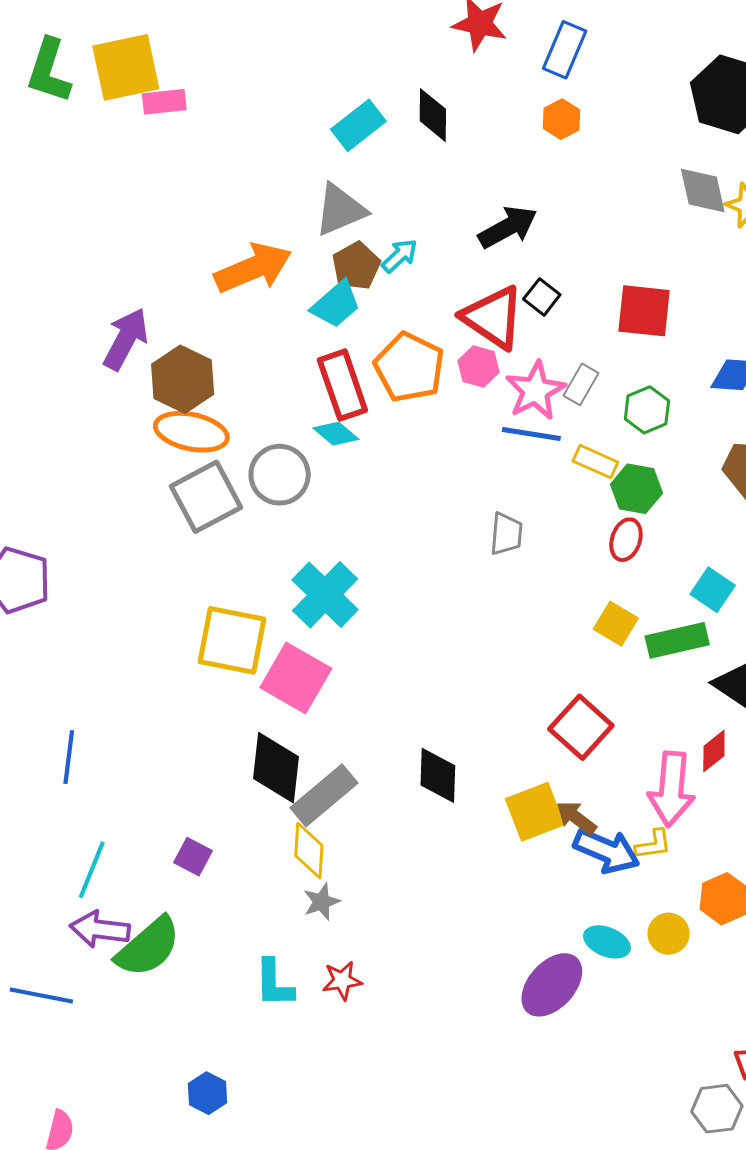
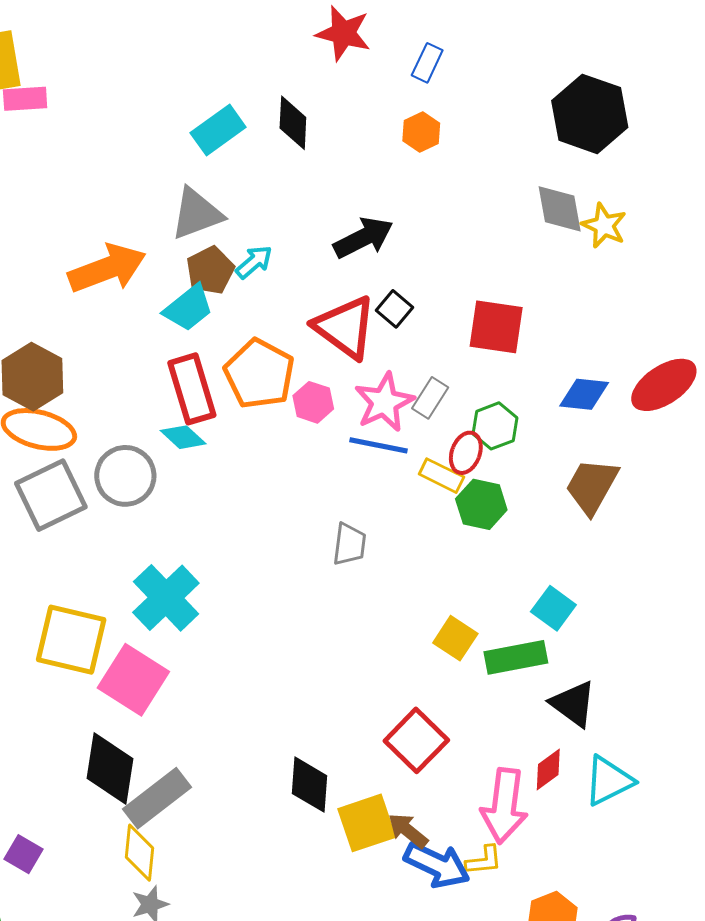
blue rectangle: (565, 50) -> (427, 63), size x0.7
pink hexagon: (479, 367) -> (313, 402), moved
red ellipse: (626, 540) -> (466, 453), moved
black diamond: (438, 775) -> (310, 785), moved

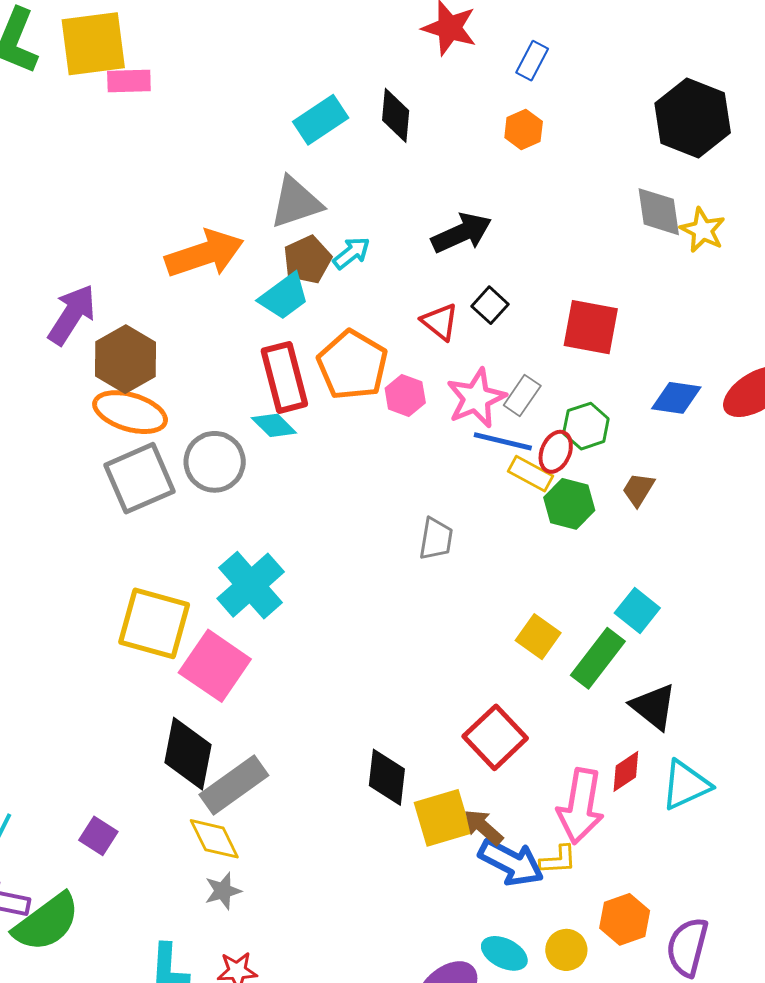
red triangle: (345, 327) -> (440, 322), size x0.6
blue line: (379, 445) -> (503, 441), moved
brown trapezoid: (592, 486) -> (638, 490), moved, size x0.6
green rectangle: (516, 657) -> (598, 658), turned -44
yellow diamond: (140, 853) -> (214, 839), turned -34

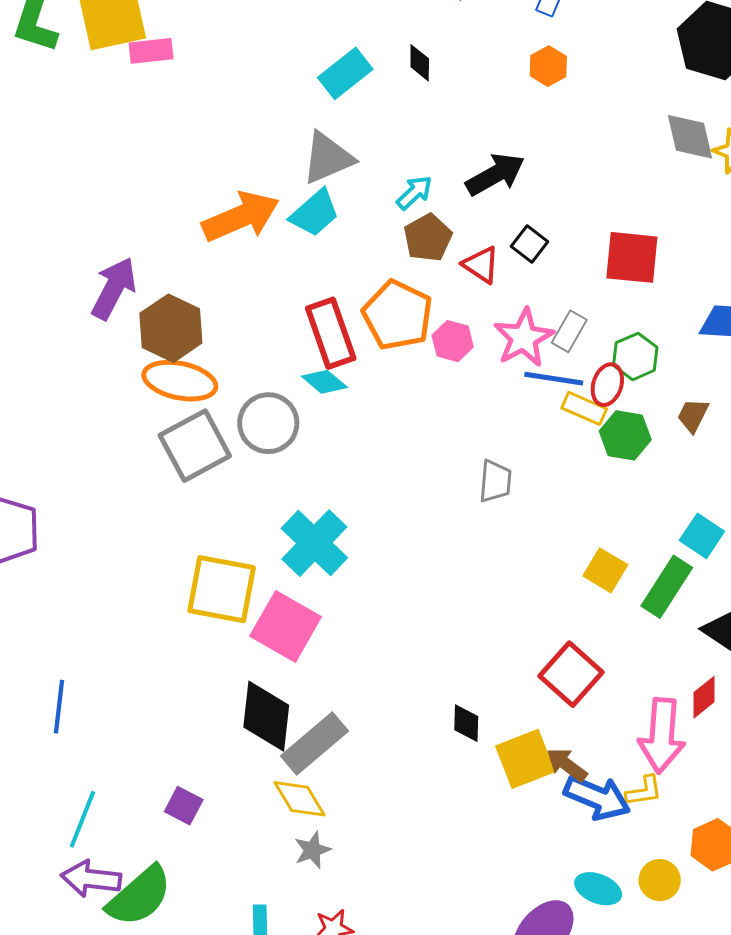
black diamond: (396, 115) -> (420, 63), size x0.7
cyan arrow: (351, 253) -> (414, 193), moved
brown pentagon: (307, 260) -> (428, 238), moved
cyan trapezoid: (284, 296) -> (315, 213), moved
black diamond: (387, 777) -> (466, 723), size x0.7

